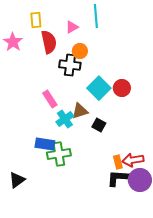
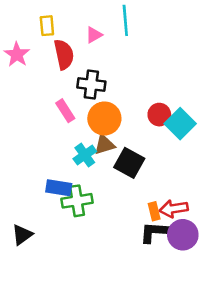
orange circle: (80, 51) -> (104, 118), moved, size x1.6
cyan square: (99, 88) -> (180, 124), moved
pink rectangle: (50, 99) -> (65, 111), moved
black square: (99, 125) -> (129, 163), size x1.6

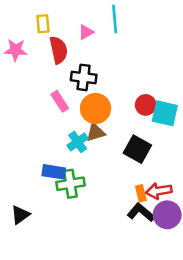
pink star: (17, 54) -> (16, 50), turned -30
cyan square: (180, 124) -> (165, 113), turned -32
black square: (129, 163) -> (137, 149), moved
black L-shape: (154, 232) -> (141, 212), turned 36

